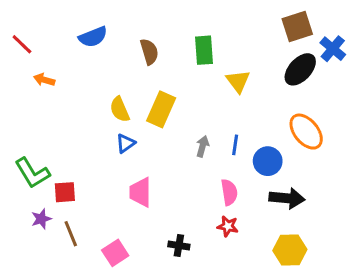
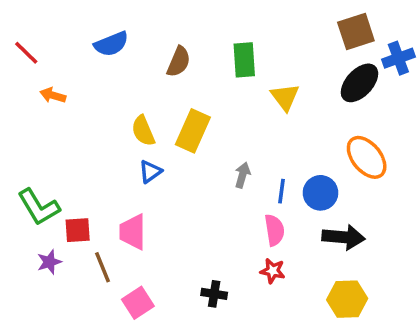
blue cross: (333, 49) -> (398, 58), turned 30
brown semicircle: (149, 52) -> (179, 62), turned 40
blue line: (235, 145) -> (281, 191), moved
pink trapezoid: (140, 192) -> (133, 232), moved
brown line: (71, 234) -> (102, 267), moved

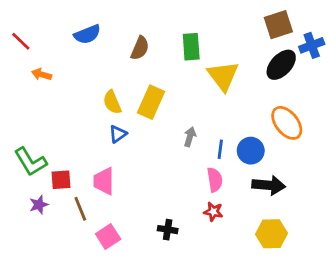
yellow triangle: (285, 97) -> (223, 76), size x1.4

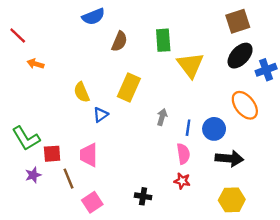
blue semicircle: (87, 34) -> (93, 17), moved
blue cross: (312, 45) -> (266, 70), moved
yellow semicircle: (112, 102) -> (82, 92), moved

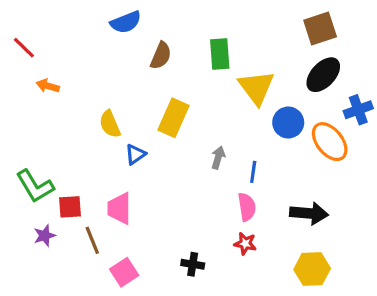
blue cross: (266, 70) -> (358, 110), moved
blue circle: (214, 129) -> (288, 122), moved

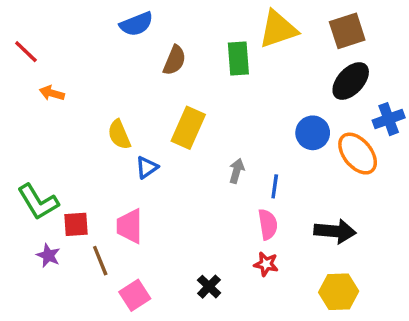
yellow triangle: (256, 87) -> (278, 29), moved, turned 48
purple star: (45, 236) -> (48, 255), turned -30
black cross: (193, 264) -> (209, 287), turned 35

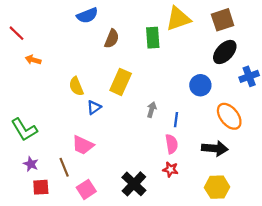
orange ellipse: (358, 154) -> (229, 116), moved
red square: (76, 224) -> (41, 187), moved
pink trapezoid: (130, 226) -> (83, 145), turned -65
black cross: (209, 287) -> (134, 184), size x1.6

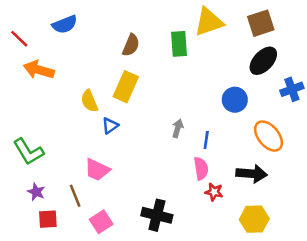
blue semicircle: (87, 15) -> (65, 24), moved
orange arrow: (33, 60) -> (39, 70), size x1.6
yellow rectangle: (121, 82) -> (126, 87), moved
red star: (170, 169) -> (214, 192), moved
black cross: (134, 184) -> (157, 215), turned -30

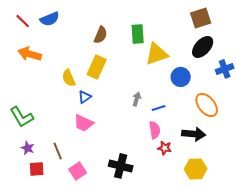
yellow triangle: (209, 22) -> (157, 54), moved
red line: (19, 39) -> (23, 21), moved
blue line: (206, 140) -> (159, 108), turned 64
pink trapezoid: (97, 170) -> (84, 123), moved

